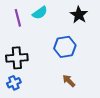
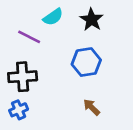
black star: (79, 15) -> (92, 20), moved
purple line: (18, 18) -> (29, 37), moved, turned -48

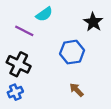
black star: (92, 20) -> (93, 22), moved
black cross: (23, 77) -> (19, 64), turned 30

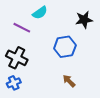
black star: (93, 22) -> (84, 20), turned 30

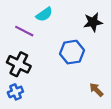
brown arrow: (69, 81) -> (96, 90), moved

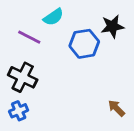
blue hexagon: (72, 52) -> (84, 44), moved

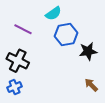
cyan semicircle: (53, 17) -> (53, 13), moved
black star: (112, 26) -> (88, 51), moved

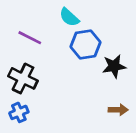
cyan semicircle: (53, 13) -> (69, 17), turned 77
brown arrow: (91, 85) -> (118, 110), turned 136

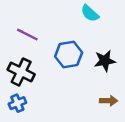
cyan semicircle: (69, 17) -> (90, 13), moved
blue hexagon: (86, 44) -> (69, 55), moved

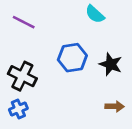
purple line: (27, 35) -> (24, 22), moved
black star: (105, 61) -> (111, 64), turned 30

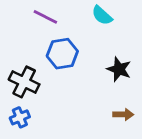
purple line: (24, 22) -> (45, 17), moved
blue hexagon: (72, 58) -> (62, 54), moved

